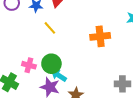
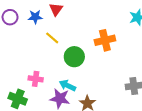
green circle: (51, 64) -> (74, 57), moved

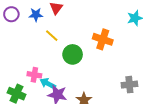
orange cross: (105, 40) -> (103, 39), turned 30
cyan arrow: (67, 85) -> (48, 84), moved

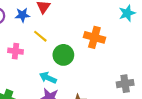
pink cross: (34, 75) -> (16, 51), moved
cyan arrow: (48, 84) -> (48, 78), moved

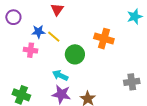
blue star: (22, 15) -> (38, 32), moved

